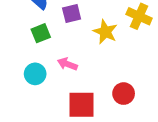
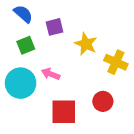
yellow cross: (139, 16) -> (116, 62), moved
cyan circle: (35, 74) -> (21, 83), size x1.5

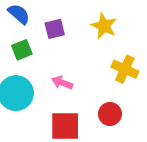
yellow star: (86, 44) -> (104, 26), moved
pink arrow: (51, 74) -> (62, 83), moved

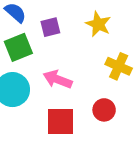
green square: (22, 50) -> (18, 47), size x1.4
pink arrow: (62, 83) -> (58, 79), size x1.4

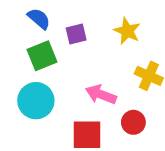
pink arrow: (58, 79) -> (101, 94), moved

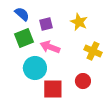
pink arrow: (101, 94) -> (50, 47), moved
cyan circle: (36, 101) -> (35, 68), moved

